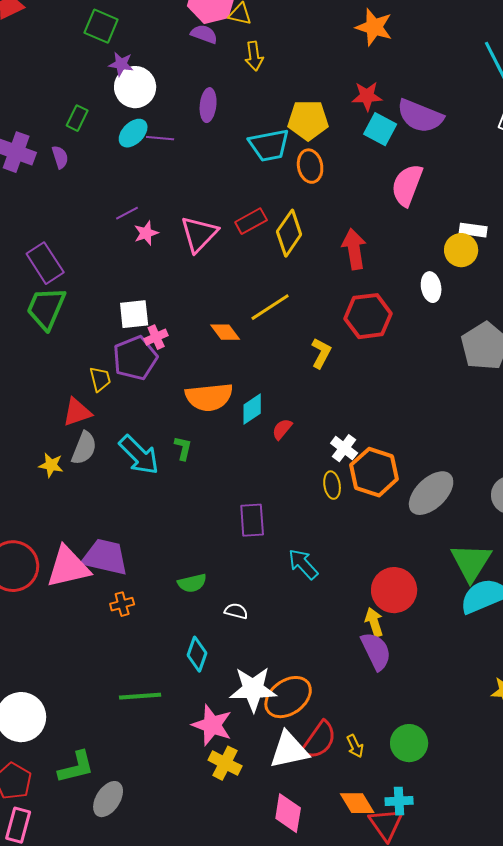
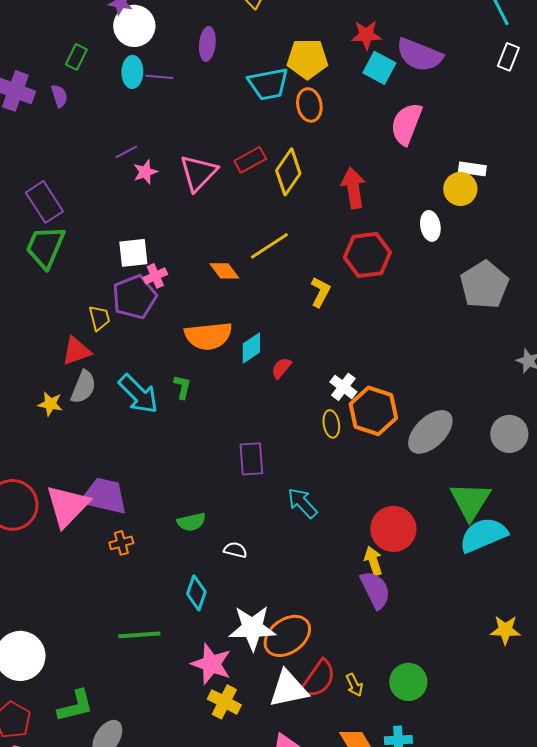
cyan ellipse: (133, 133) -> (132, 72), turned -44
pink triangle: (68, 567) -> (67, 506), turned -33

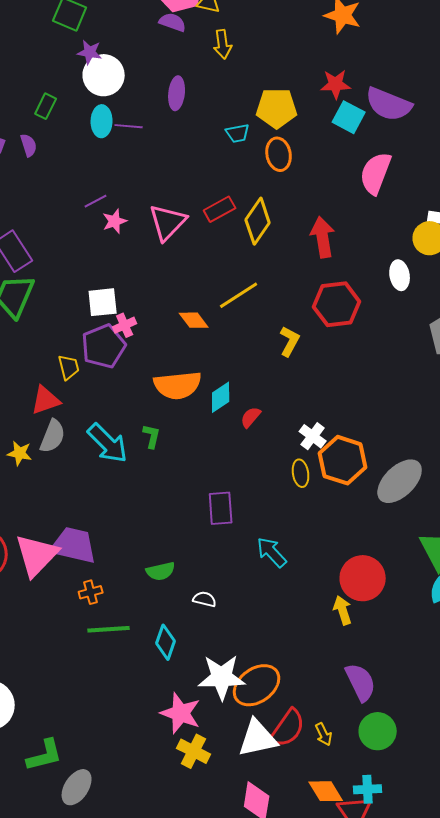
cyan trapezoid: (268, 84) -> (238, 133), size x0.6
purple semicircle: (375, 590) -> (361, 682), moved
green line: (139, 635) -> (109, 629), moved

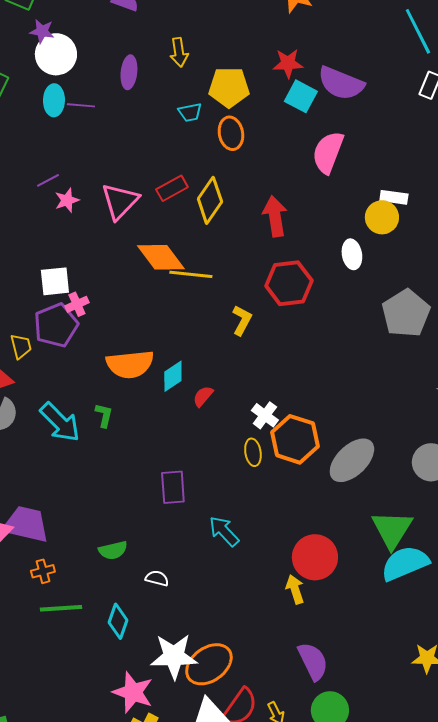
yellow arrow: (223, 44) -> (179, 52), moved
yellow line: (239, 295) -> (191, 274), turned 39
orange diamond: (194, 320) -> (161, 257), moved, size x1.6

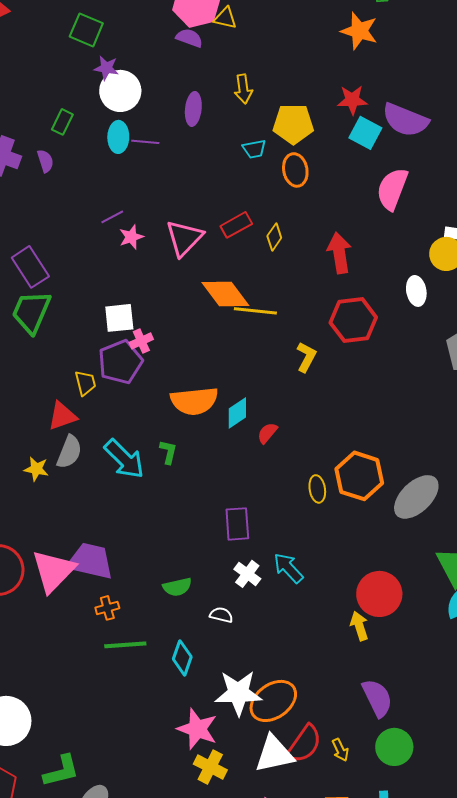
yellow diamond: (210, 200) -> (274, 237), size x0.6
white cross: (265, 415) -> (247, 574), moved

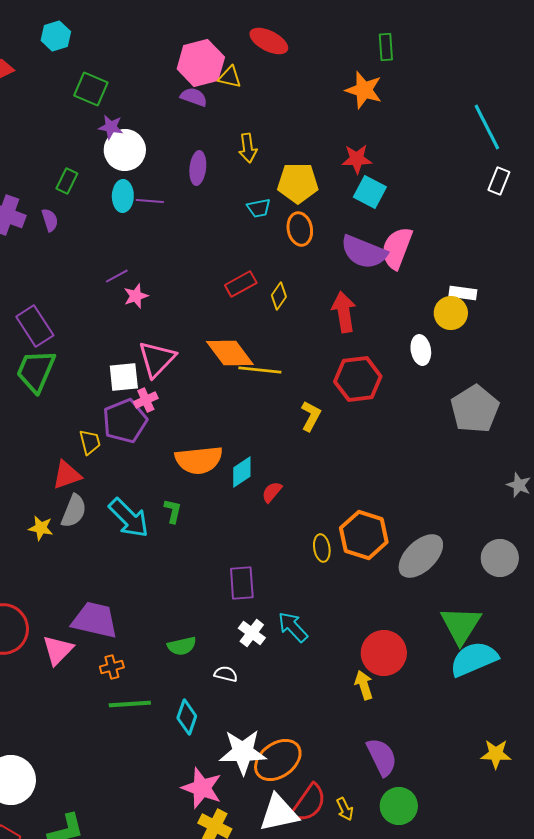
purple semicircle: (405, 120) -> (364, 252), moved
pink triangle: (184, 238) -> (157, 359), moved
pink triangle: (53, 571) -> (58, 650), moved, size x0.7

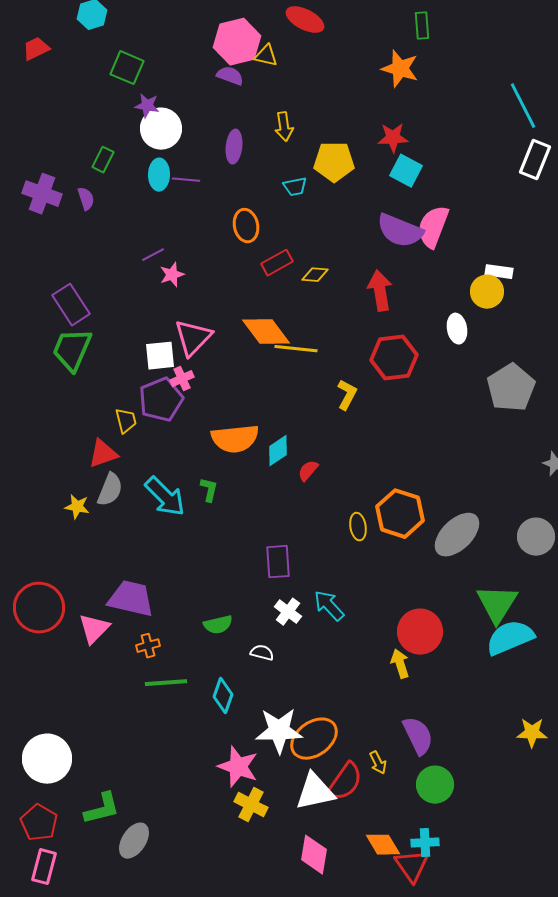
white rectangle: (499, 181) -> (535, 160), size x1.4
orange ellipse: (300, 229) -> (246, 226), moved
yellow diamond: (279, 296) -> (315, 275), turned 60
yellow arrow: (345, 809) -> (378, 763), moved

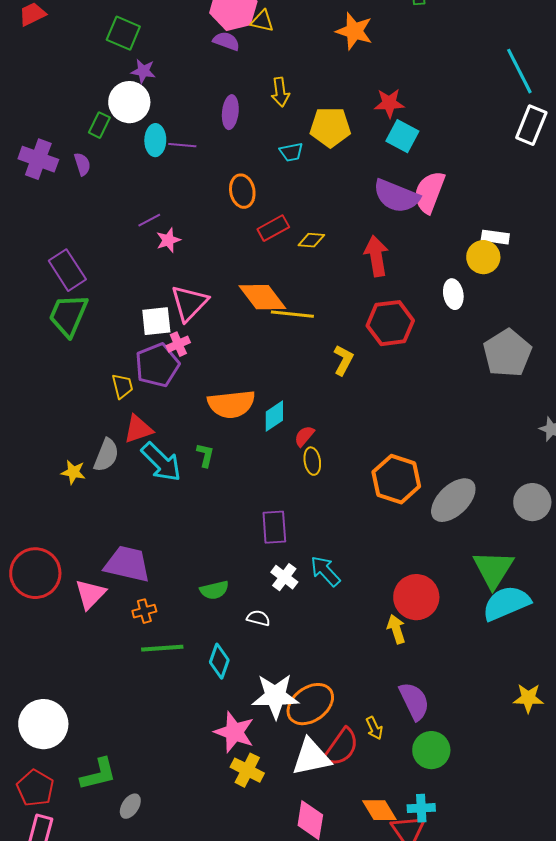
orange star: (400, 69) -> (354, 31), moved
white circle: (161, 129) -> (129, 102), moved
red triangle: (103, 454) -> (138, 429), moved
yellow ellipse: (358, 527) -> (312, 461), moved
gray ellipse: (134, 841) -> (130, 806), size x0.7

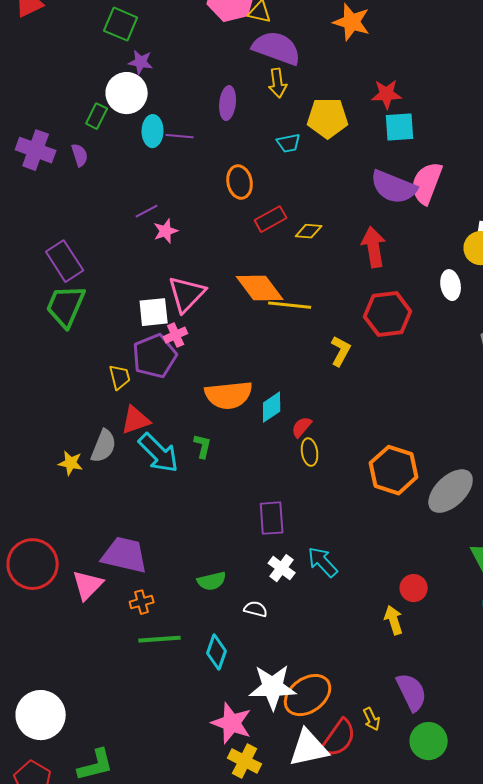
purple semicircle: (226, 41) -> (277, 48), moved, size x1.8
cyan square: (402, 136) -> (400, 127), turned -32
red circle: (416, 597) -> (414, 588), size x0.6

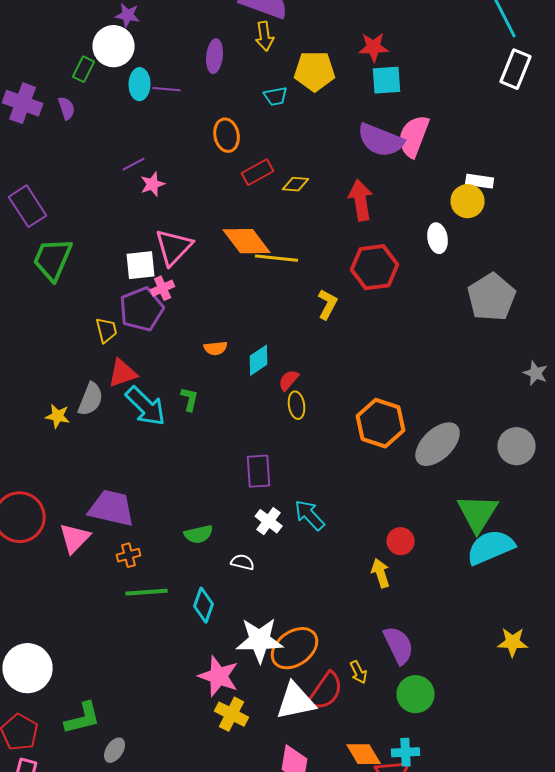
purple rectangle: (65, 261) -> (28, 206), moved
orange semicircle: (229, 395) -> (216, 348), size x0.5

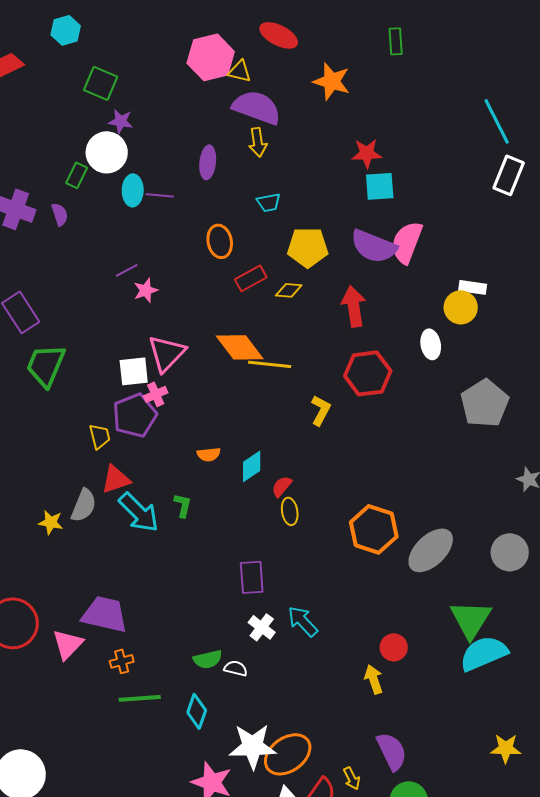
yellow pentagon: (315, 71) -> (308, 247), moved
green semicircle: (199, 534) -> (208, 659), moved

